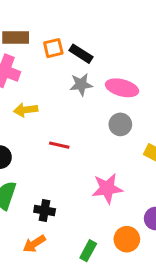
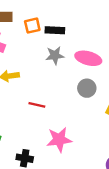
black rectangle: (81, 54) -> (55, 30), turned -30
pink star: (107, 188) -> (59, 140), moved

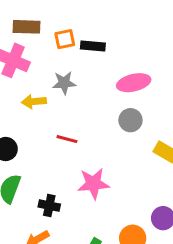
gray star: (55, 55) -> (64, 83), moved
pink ellipse: (88, 58) -> (134, 83), turned -30

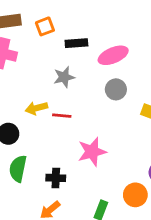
black rectangle: (93, 46) -> (76, 43), moved
gray star: (64, 83) -> (64, 77), moved
yellow arrow: (34, 101) -> (36, 108), moved

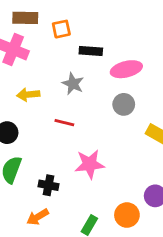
gray star: (64, 77) -> (73, 84), turned 30
yellow arrow: (36, 108) -> (28, 95), moved

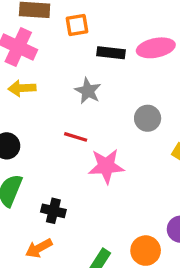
pink ellipse: (126, 69) -> (156, 48), moved
yellow arrow: (28, 95) -> (22, 88), moved
pink star: (90, 164) -> (106, 166), moved

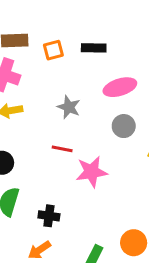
pink ellipse: (156, 48) -> (120, 87), moved
black rectangle: (111, 53) -> (94, 48), moved

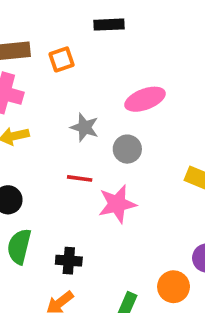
black rectangle: (94, 48) -> (109, 25), moved
gray circle: (124, 126) -> (127, 149), moved

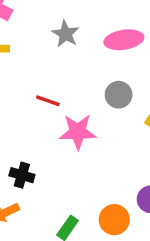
gray star: (85, 127) -> (66, 34), moved
gray circle: (127, 149) -> (119, 95), moved

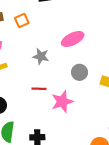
gray star: (66, 34) -> (41, 56), moved

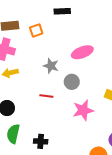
gray circle: (79, 72) -> (72, 82), moved
pink star: (62, 102) -> (83, 110), moved

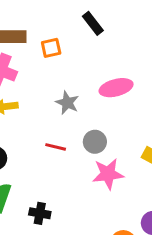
black rectangle: (62, 11) -> (93, 23), turned 49
gray circle: (72, 82) -> (95, 142), moved

